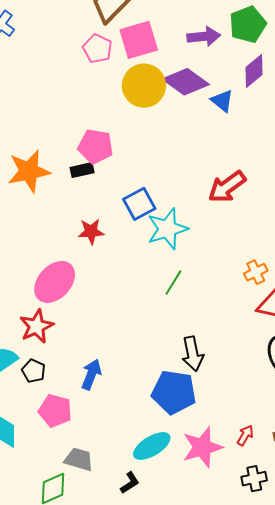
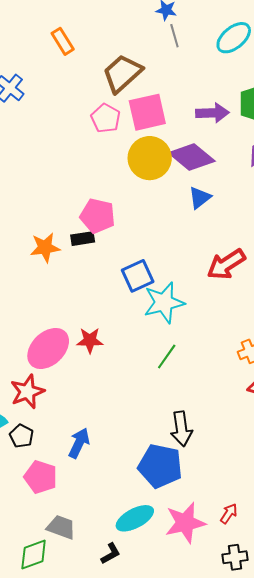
blue triangle: (222, 101) -> (200, 198), moved, turned 40
orange star: (29, 171) -> (45, 248), moved, size x0.7
red star: (91, 231) -> (90, 340), moved

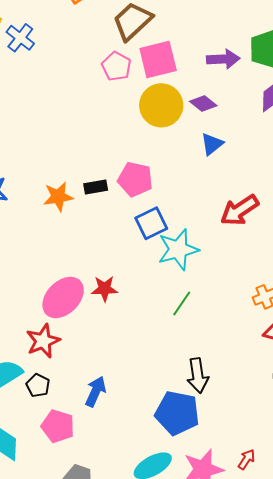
purple diamond: (192, 157) -> (203, 104), size x0.6
pink pentagon: (97, 216) -> (135, 179), moved

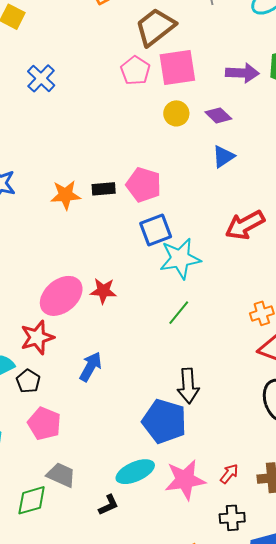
blue cross: (20, 38) -> (41, 78), moved
yellow circle: (161, 105) -> (176, 113), size x0.6
blue arrow: (96, 392) -> (91, 367), moved

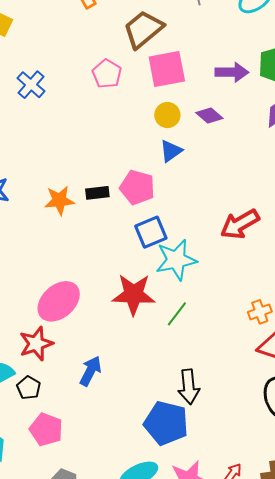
pink pentagon: (135, 71) -> (107, 74), moved
blue triangle: (223, 157) -> (171, 151), moved
red star: (103, 291) -> (134, 294), moved, size x1.6

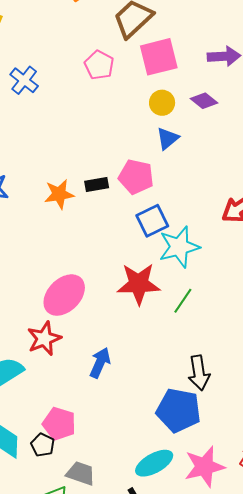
black pentagon: (29, 388) -> (43, 445), moved

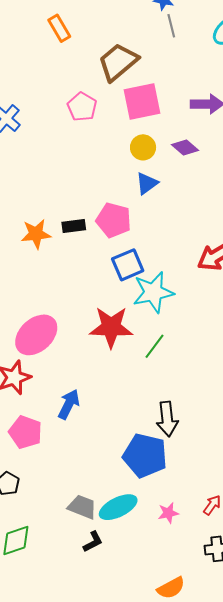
pink pentagon: (59, 424) -> (25, 432), moved
pink star: (205, 467) -> (168, 513), size x0.5
gray trapezoid: (81, 473) -> (82, 507), moved

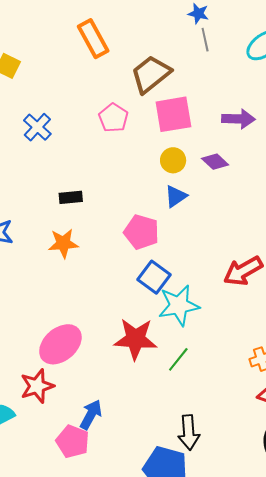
orange rectangle: (59, 28) -> (93, 39), size x1.4
black rectangle: (74, 226) -> (71, 197), moved
blue square: (128, 265) -> (154, 277), turned -32
pink pentagon: (25, 432) -> (73, 441), moved

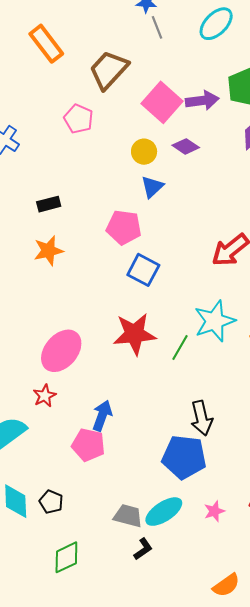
pink square: (173, 114) -> (162, 102), moved, turned -30
cyan star: (179, 305) -> (215, 321), moved
red star: (37, 386) -> (45, 396), size x0.7

